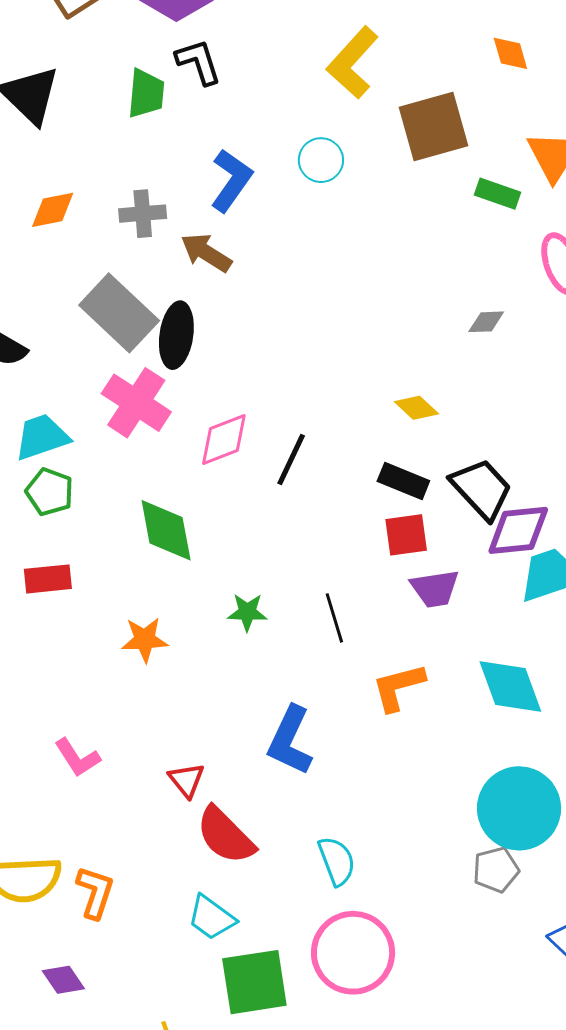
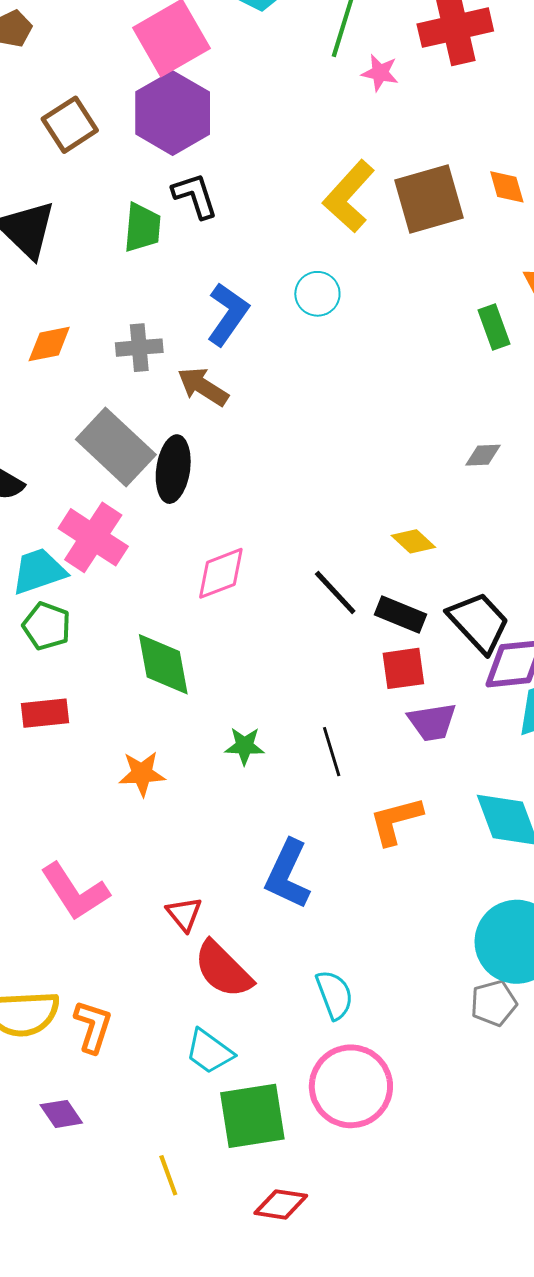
brown square: (433, 127) -> (429, 199), moved
green rectangle: (497, 194) -> (494, 327), turned 51
pink cross: (136, 403) -> (93, 537), moved
black line: (291, 460) -> (335, 593), moved, turned -68
pink L-shape: (77, 758) -> (75, 892), size x1.5

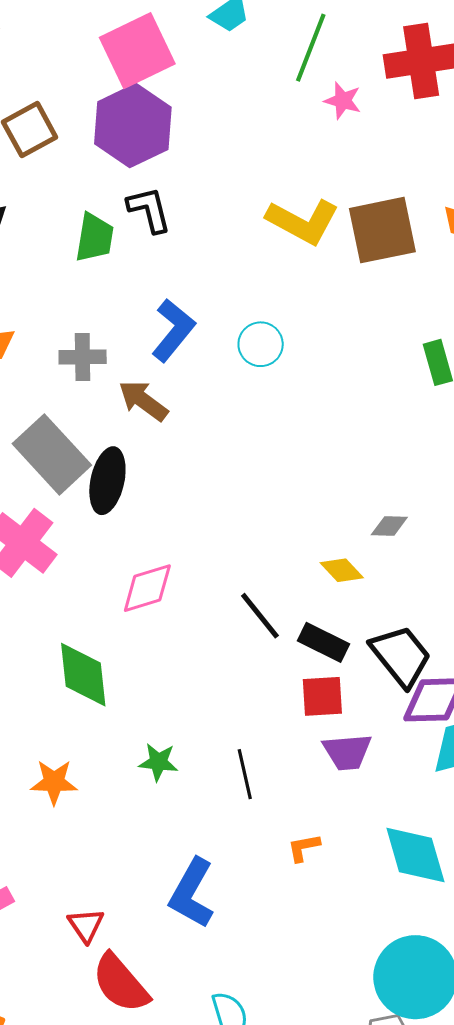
yellow L-shape: (349, 196) -> (303, 221), turned -108
cyan circle: (317, 294) -> (261, 344), moved
gray diamond: (483, 455) -> (389, 526), moved
orange L-shape: (396, 821) -> (304, 848), size x0.6

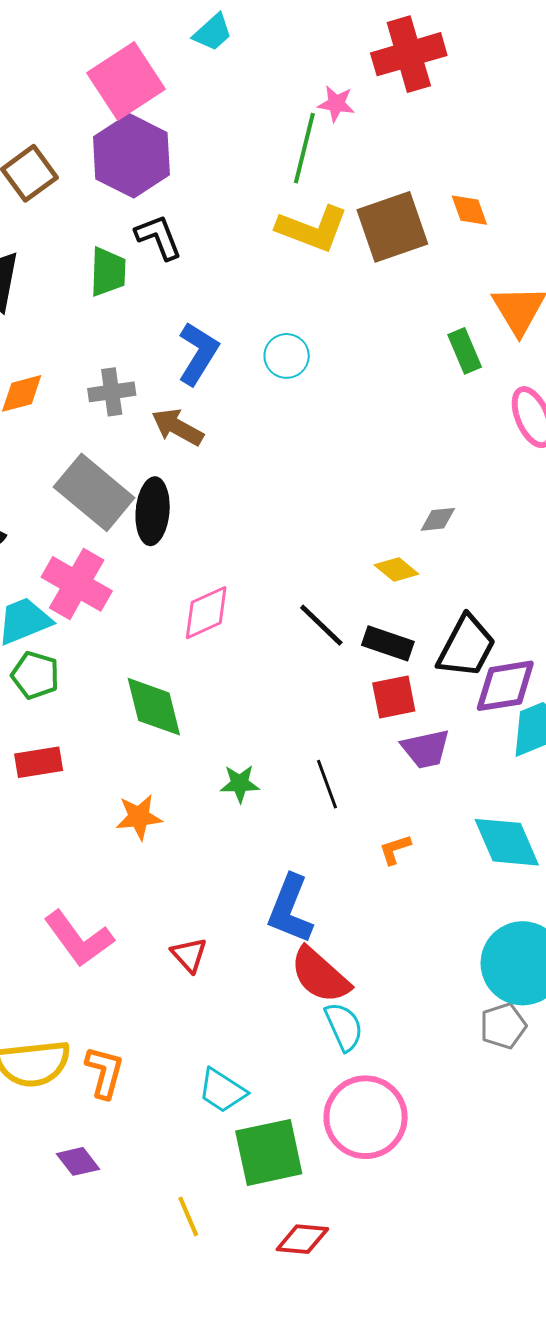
green line: (311, 48) -> (304, 148), moved
black trapezoid: (401, 656) -> (466, 647), turned 74
red semicircle: (121, 983) -> (320, 975), moved

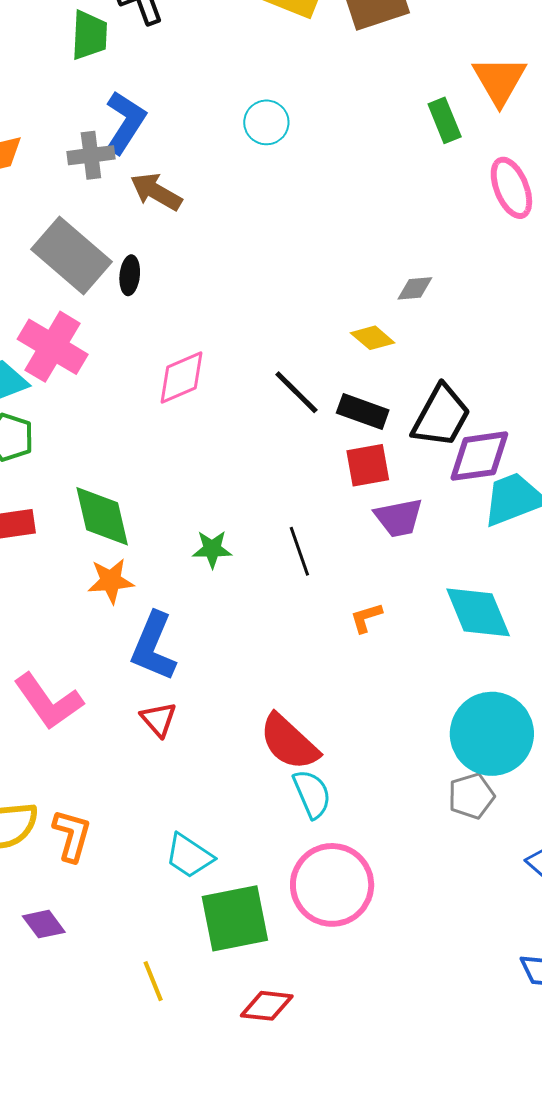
blue L-shape: (198, 353) -> (125, 122), moved
black ellipse: (153, 511) -> (130, 275), size x0.6
green diamond: (154, 707) -> (102, 516), moved
blue L-shape: (290, 909) -> (153, 647), moved

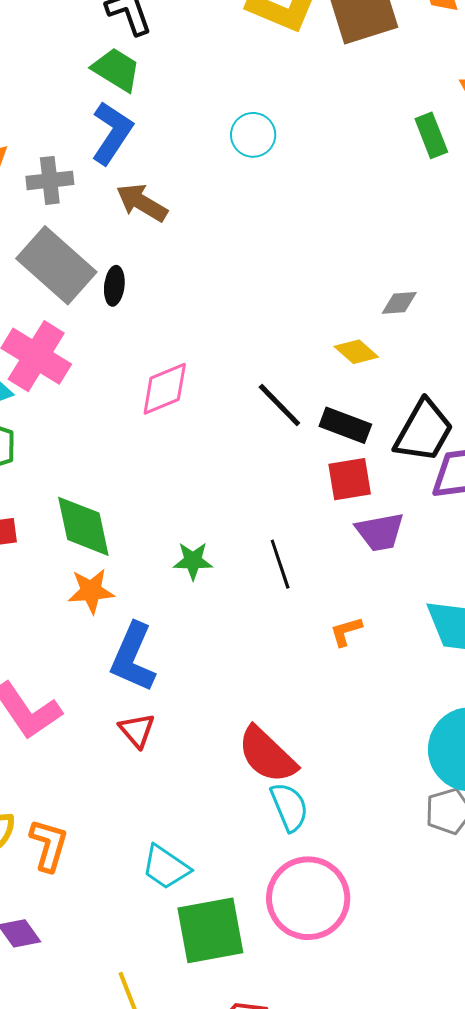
green trapezoid: (89, 35) -> (116, 70), moved, turned -62
gray cross: (91, 155) -> (50, 180), moved

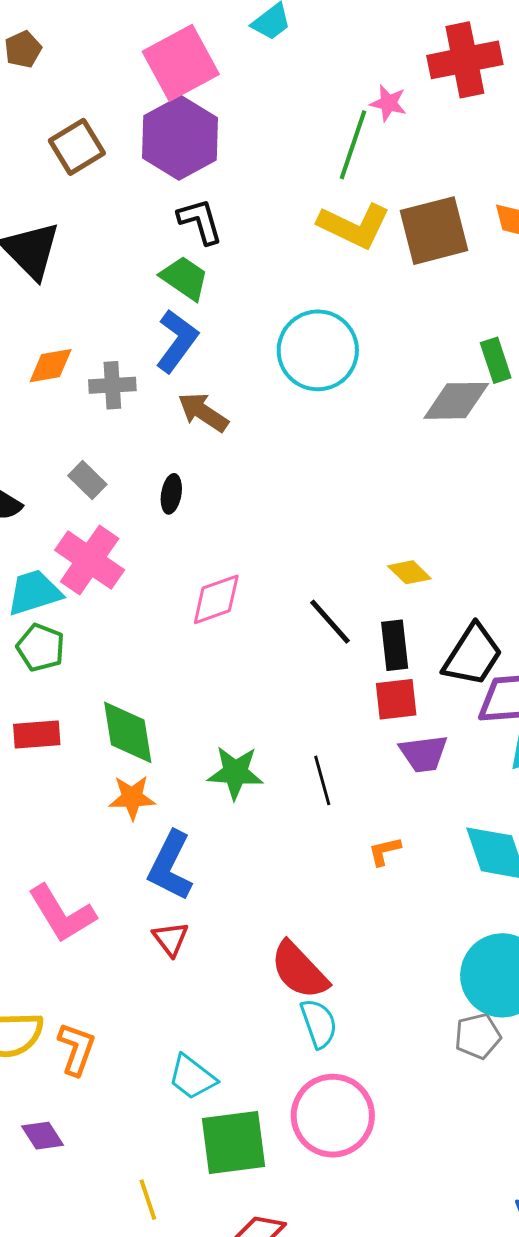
cyan circle: (253, 135) -> (318, 350), size x1.8
gray rectangle: (56, 265) -> (87, 480), moved, size x0.5
gray diamond: (399, 303) -> (456, 401), moved, size x1.8
black rectangle: (345, 425) -> (395, 645), turned 60
green star: (193, 561) -> (235, 773), size x1.4

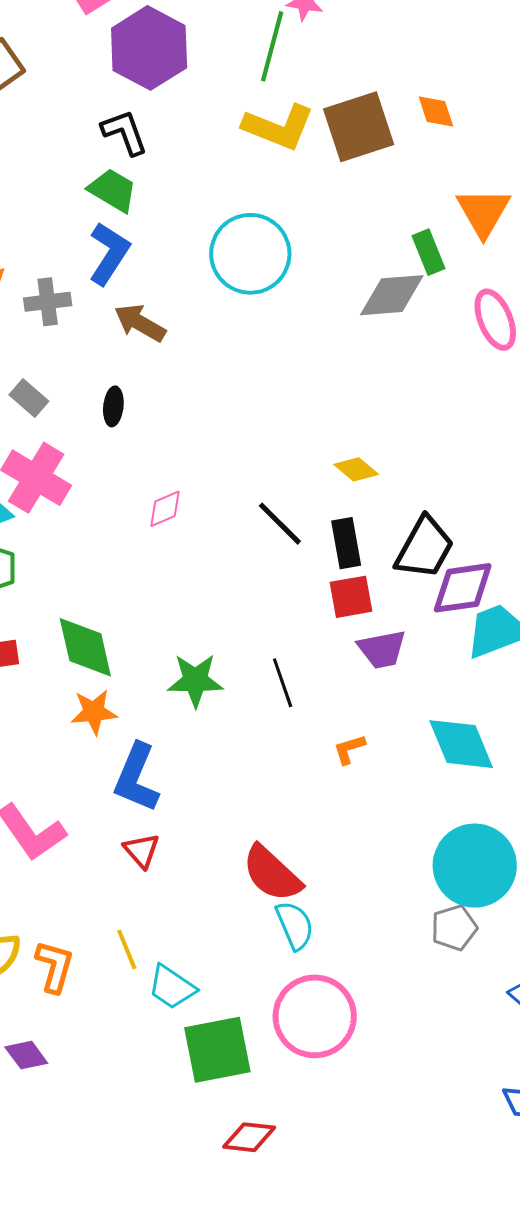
purple hexagon: (180, 138) -> (149, 48), moved
pink diamond: (216, 599) -> (165, 509), size x0.7
yellow line: (148, 1200) -> (127, 949), moved

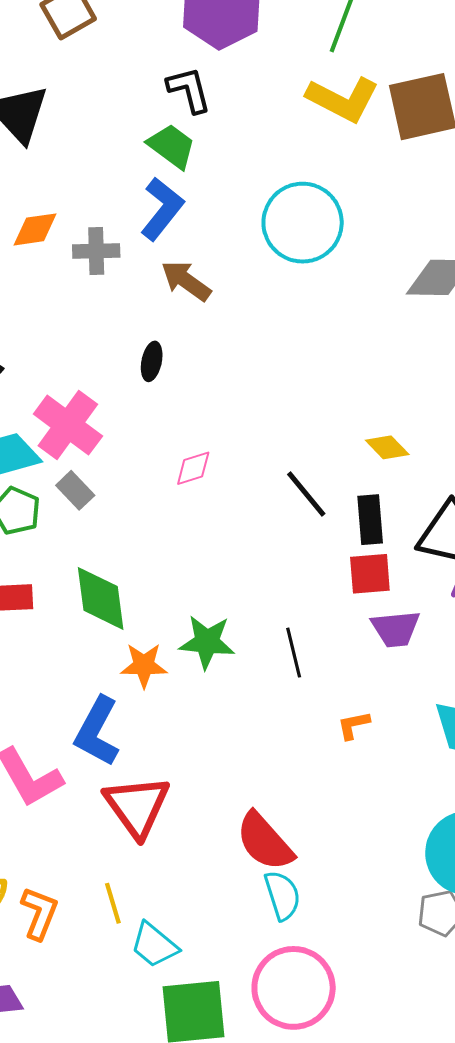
gray rectangle: (29, 398) -> (75, 490), moved
orange star: (94, 712) -> (144, 665), moved
blue L-shape: (136, 778) -> (97, 731), moved
red triangle: (141, 851) -> (137, 806), size x1.8

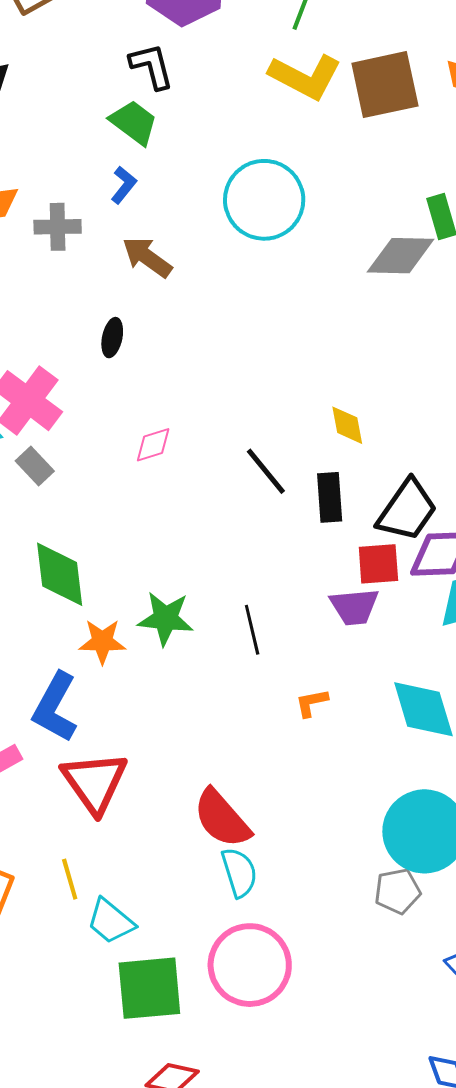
blue L-shape: (162, 209) -> (124, 185), size x0.6
yellow diamond: (387, 447) -> (347, 425), turned 33
red square: (370, 574) -> (378, 564), moved

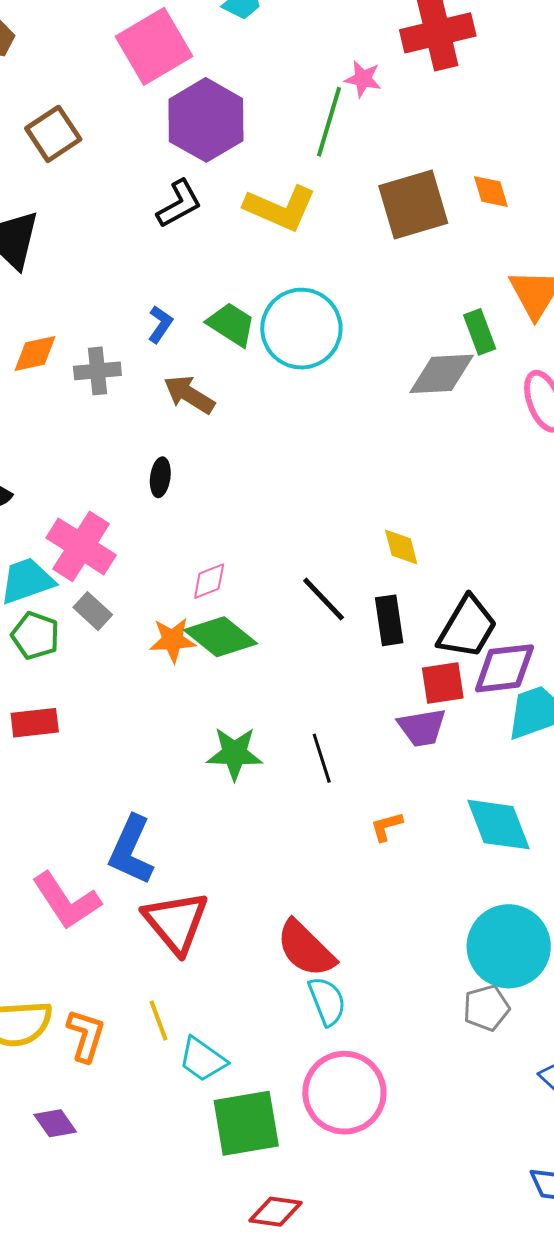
black L-shape: (152, 66) -> (179, 204), turned 80
yellow L-shape: (305, 77) -> (280, 208), moved
green trapezoid: (134, 122) -> (231, 324), moved
green diamond: (60, 574) -> (220, 637), moved, turned -40
orange star: (102, 641) -> (173, 640), moved

